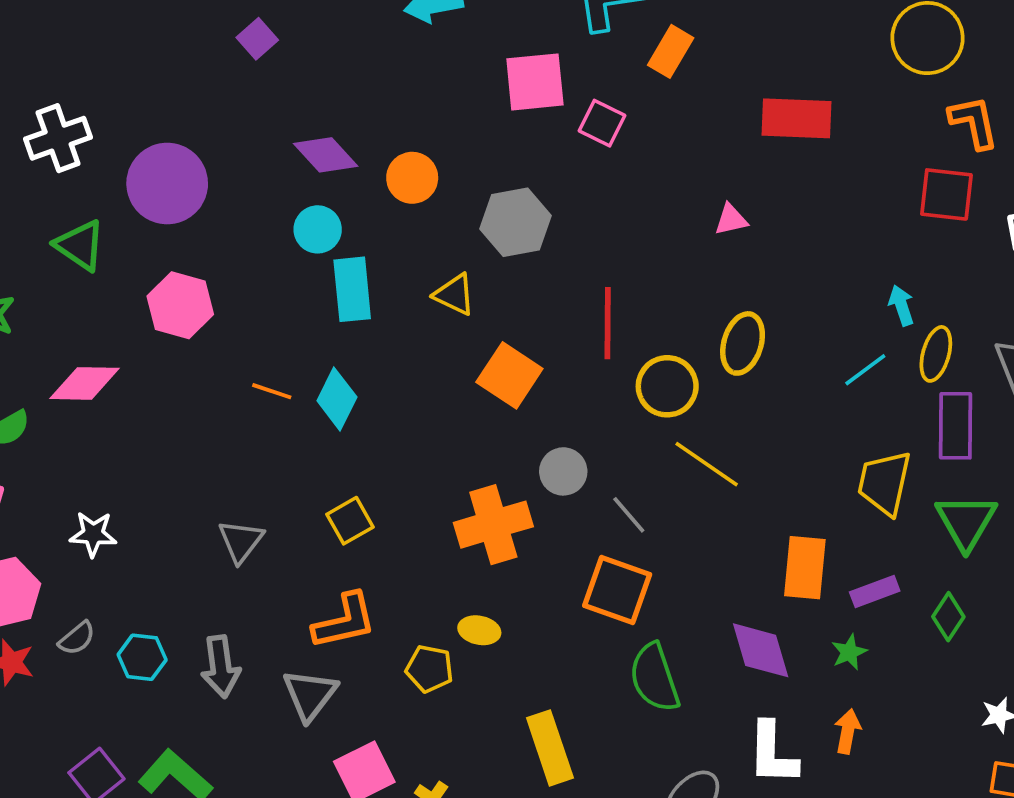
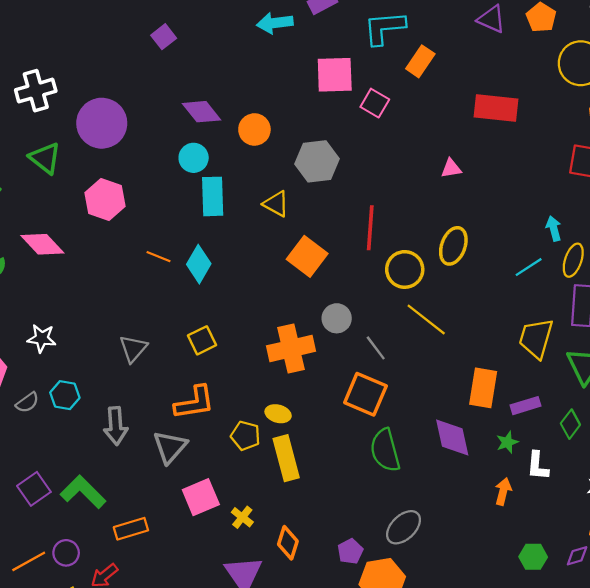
pink diamond: (85, 383) -> (42, 244), turned 42
cyan hexagon: (142, 657) -> (65, 395), moved
yellow rectangle: (550, 748) -> (286, 458), moved
white L-shape: (772, 753) -> (538, 466), moved, size x0.7

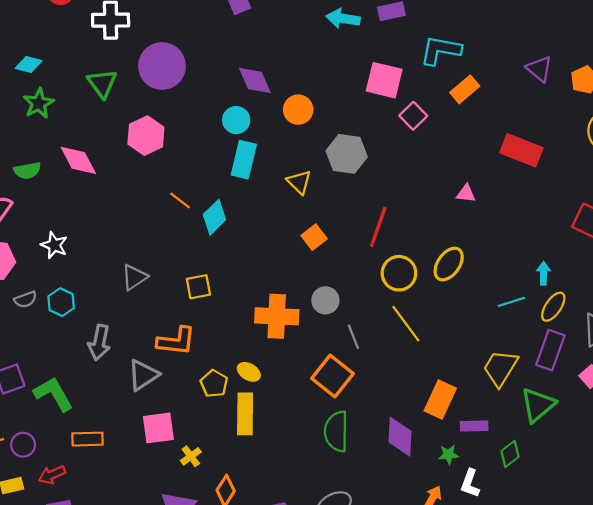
orange square: (307, 256) -> (314, 237), size x0.7

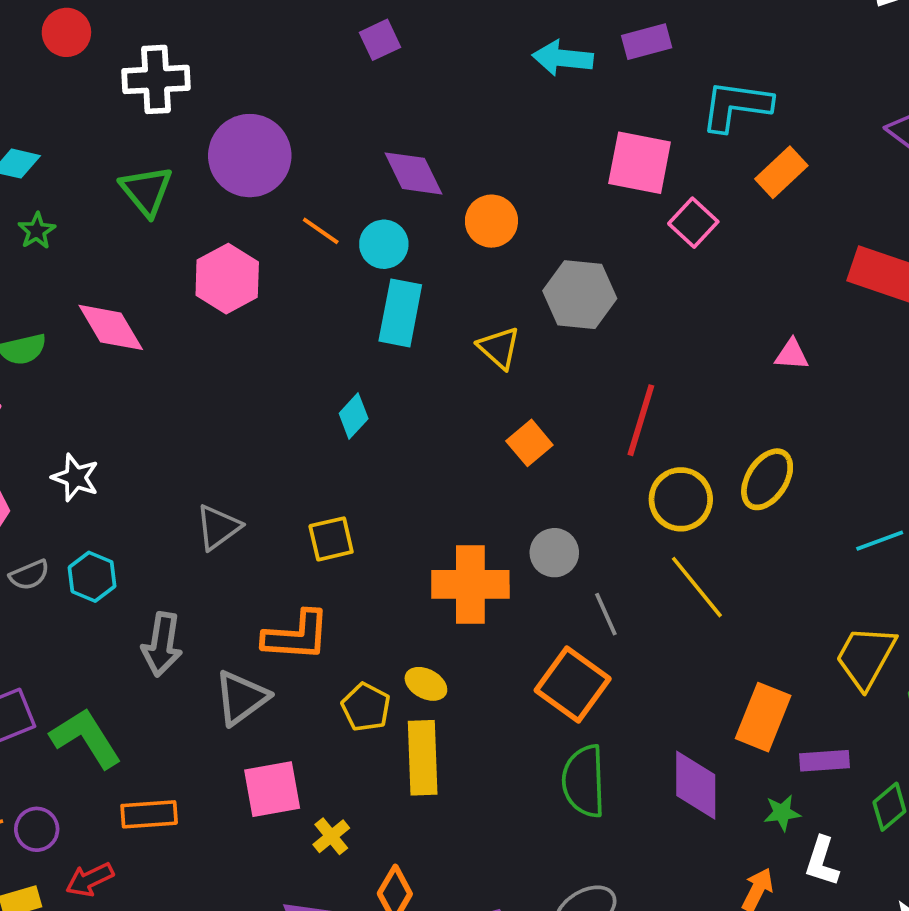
green star: (39, 103) -> (37, 231), size x0.7
orange line: (180, 200) -> (321, 231), moved
cyan diamond: (214, 217) -> (354, 416), size x0.7

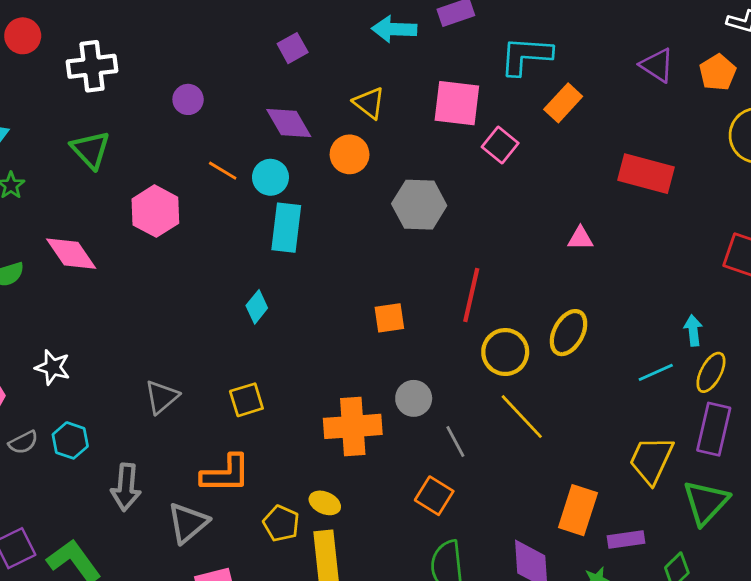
purple square: (380, 40) -> (293, 48), moved
purple circle: (250, 156) -> (188, 99), moved, size x0.5
yellow triangle: (499, 348) -> (369, 103), moved
orange square: (529, 443) -> (389, 318), turned 36
orange square: (573, 684) -> (434, 496), size x0.7

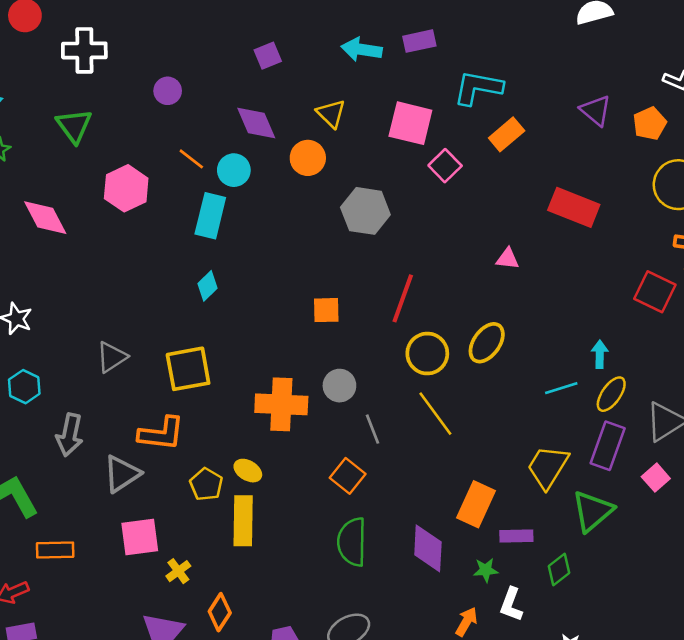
cyan rectangle: (286, 228) -> (210, 216), moved
yellow square: (246, 400) -> (188, 369), size x1.5

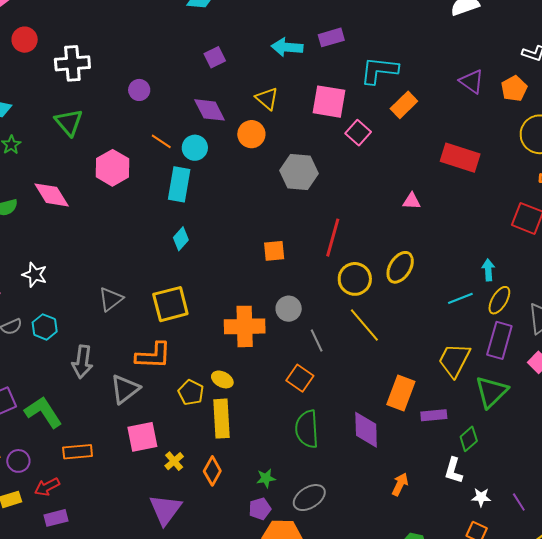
green star: (486, 570) -> (266, 478), moved
white L-shape: (511, 604) -> (454, 470), moved
orange diamond: (220, 612) -> (212, 471), moved

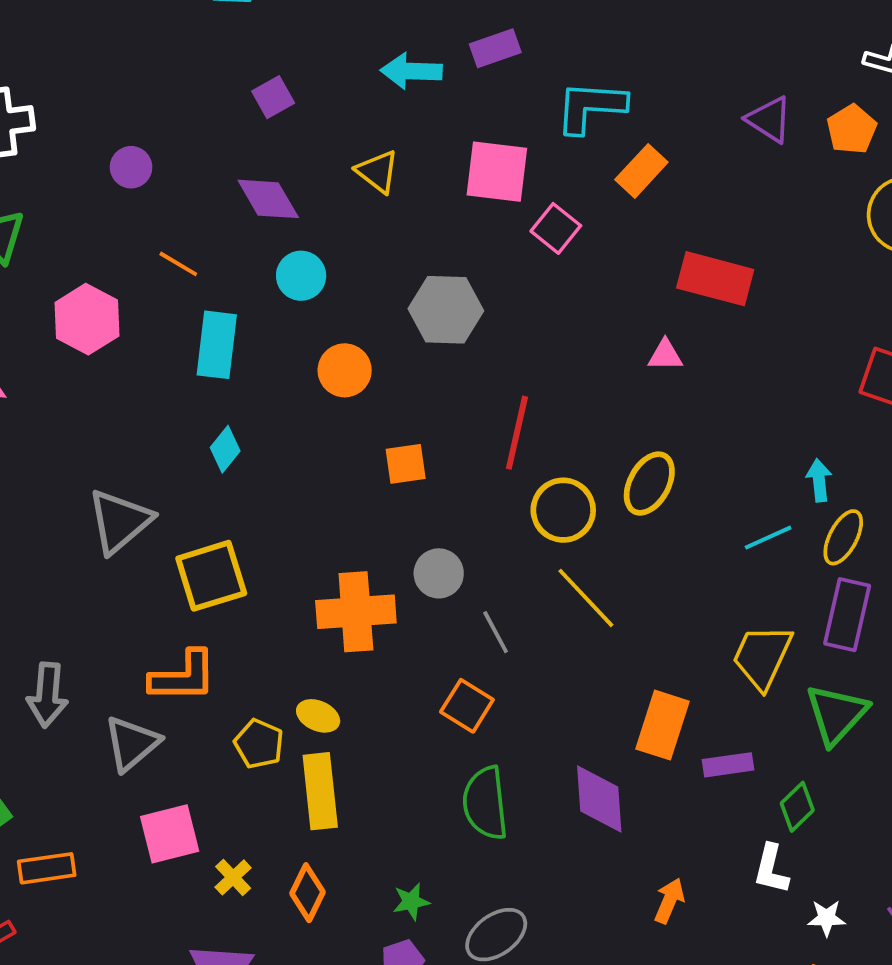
orange circle: (251, 134) -> (345, 370), moved
cyan circle: (195, 148) -> (301, 276), moved
red rectangle: (460, 158) -> (715, 279), moved
gray triangle: (111, 299) -> (119, 521), moved, size x1.4

